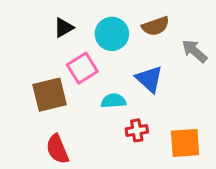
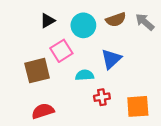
gray arrow: (194, 51) -> (145, 22), moved
blue triangle: (149, 79) -> (111, 59), turned 35
red semicircle: (57, 149) -> (43, 111), turned 95

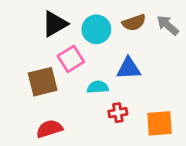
black triangle: (47, 21) -> (55, 24), size x1.5
blue triangle: (111, 59) -> (129, 68), turned 40

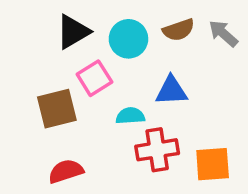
red cross: (118, 113) -> (157, 150), size x1.6

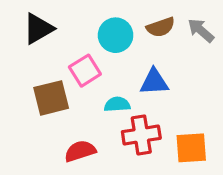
black triangle: (73, 32) -> (38, 29), moved
red semicircle: (66, 171) -> (80, 151), moved

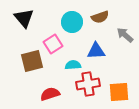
black triangle: (38, 29) -> (24, 18), turned -40
gray arrow: (201, 30) -> (125, 35), moved

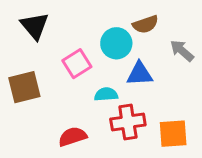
cyan circle: (72, 22) -> (116, 43), moved
brown square: (32, 61) -> (24, 87), moved

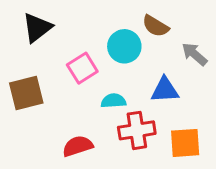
brown semicircle: (145, 24) -> (156, 26), turned 50
black triangle: (35, 26) -> (37, 28), turned 32
blue triangle: (140, 74) -> (165, 90), moved

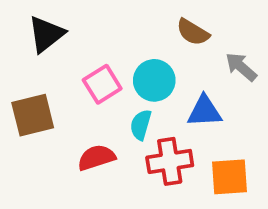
cyan circle: (124, 46) -> (154, 80), moved
cyan semicircle: (113, 101) -> (141, 125), turned -70
red semicircle: (78, 146) -> (96, 158), moved

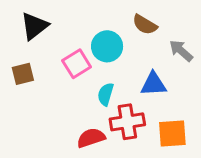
cyan circle: (154, 80) -> (107, 46), moved
brown square: (33, 115) -> (23, 74), moved, size x0.7
red semicircle: (96, 158) -> (91, 138), moved

